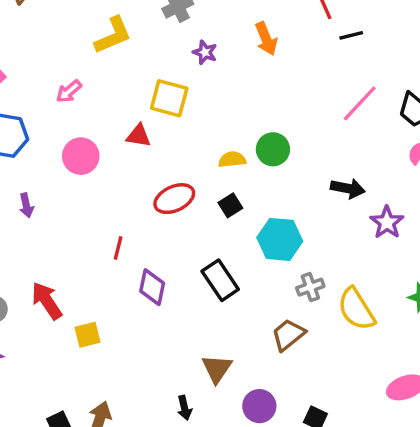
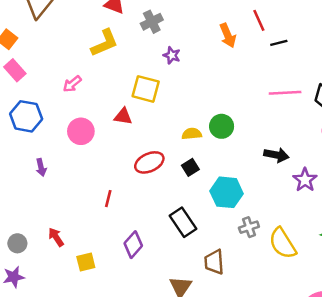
orange arrow: (266, 39) -> (228, 35), moved
pink line: (360, 103) -> (285, 93), turned 44
purple diamond: (152, 287) -> (133, 245), moved, turned 30
red arrow: (47, 301) -> (56, 237), size x0.7
brown trapezoid: (288, 335) -> (214, 262), moved, turned -55

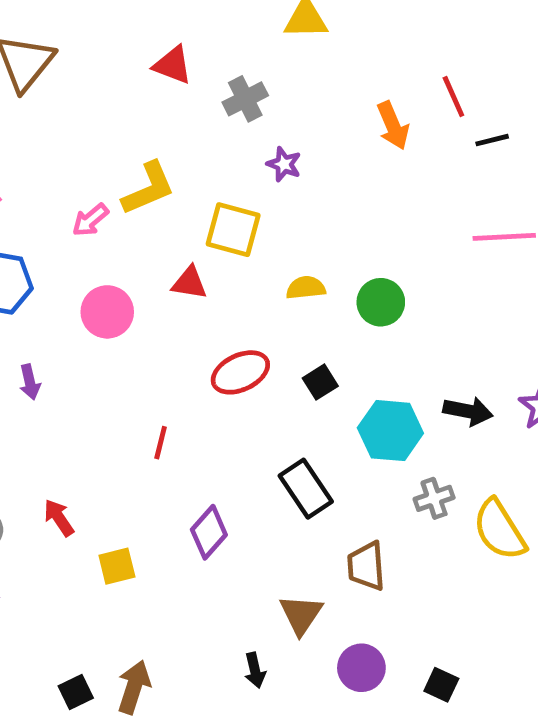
yellow L-shape: (105, 43) -> (148, 188), moved
yellow semicircle: (192, 134) -> (306, 288), moved
black arrow: (276, 155) -> (468, 411), moved

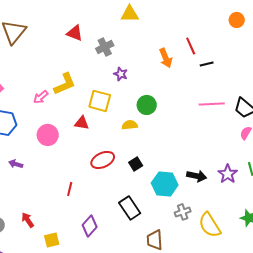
green circle: (381, 302) -> (147, 105), moved
purple arrow: (30, 382) -> (16, 164), turned 120

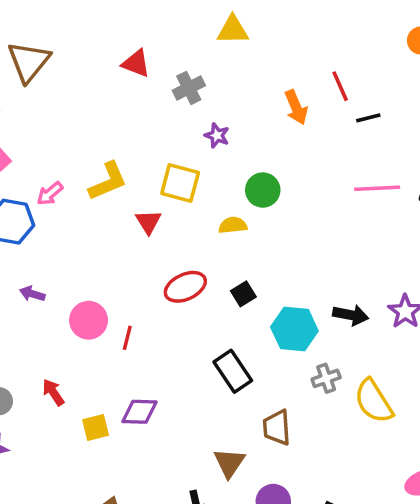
yellow L-shape: (65, 84) -> (108, 181), moved
pink arrow: (41, 97) -> (50, 194), moved
red triangle: (82, 123) -> (148, 222), turned 49
pink circle: (48, 135) -> (89, 320), moved
purple diamond: (90, 226) -> (140, 412), moved, turned 50

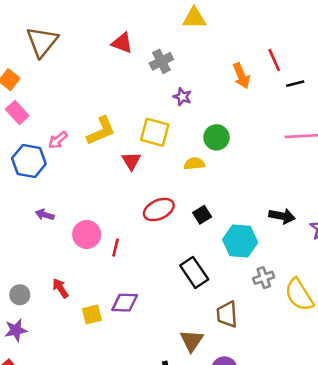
black arrow: (351, 315) -> (282, 216), moved

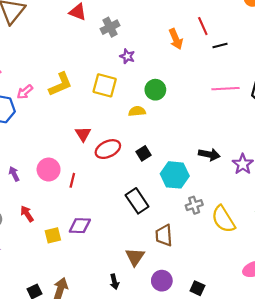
red triangle: (131, 161) -> (83, 134), moved
purple arrow: (45, 215) -> (14, 174), moved, turned 48

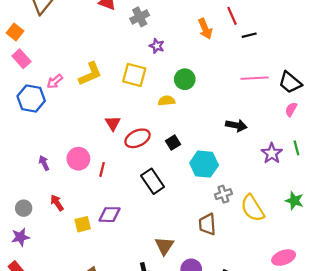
black arrow: (209, 154) -> (236, 125), moved
black rectangle: (137, 201) -> (153, 181), moved
brown trapezoid: (164, 235) -> (207, 224), moved

